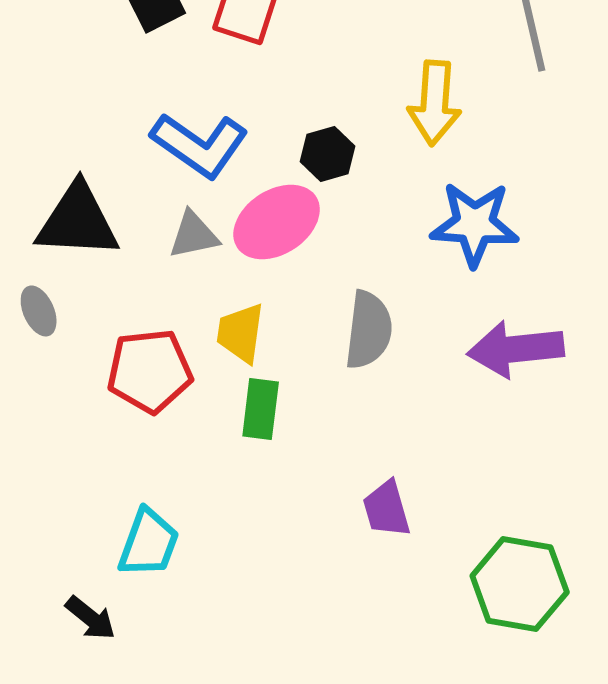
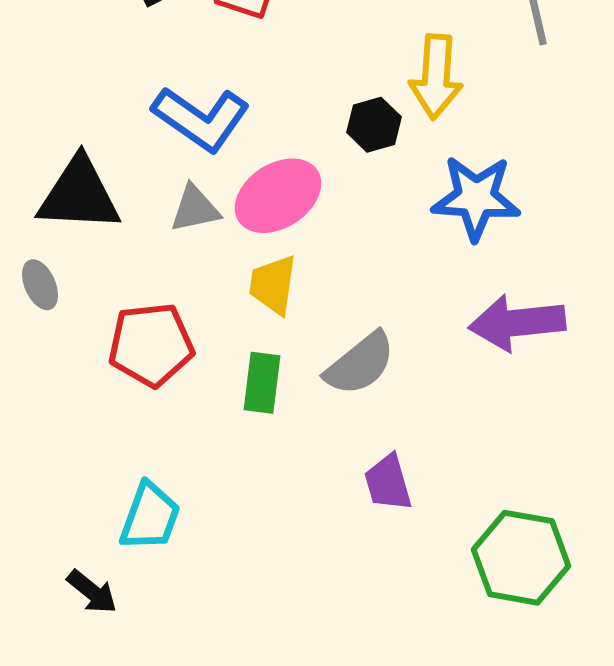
black hexagon: (328, 154) -> (374, 125), moved
gray semicircle: (369, 330) -> (360, 364), moved, turned 44
yellow trapezoid: (241, 333) -> (273, 285), moved

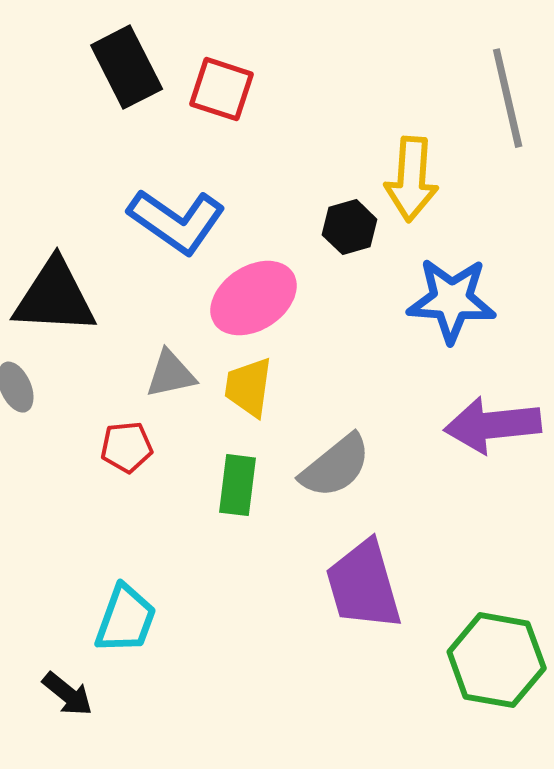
gray triangle: (195, 209) -> (171, 374), moved
red pentagon: (151, 345) -> (127, 447), size x0.6
purple trapezoid: (388, 483) -> (364, 585), size x1.6

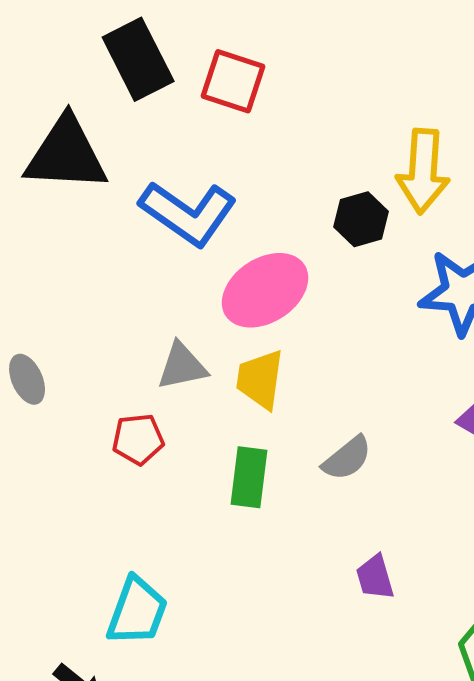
black triangle: (55, 297) -> (66, 154), moved
gray semicircle: (336, 466) -> (347, 458), size x0.7
purple trapezoid: (364, 585) -> (375, 577), size x0.5

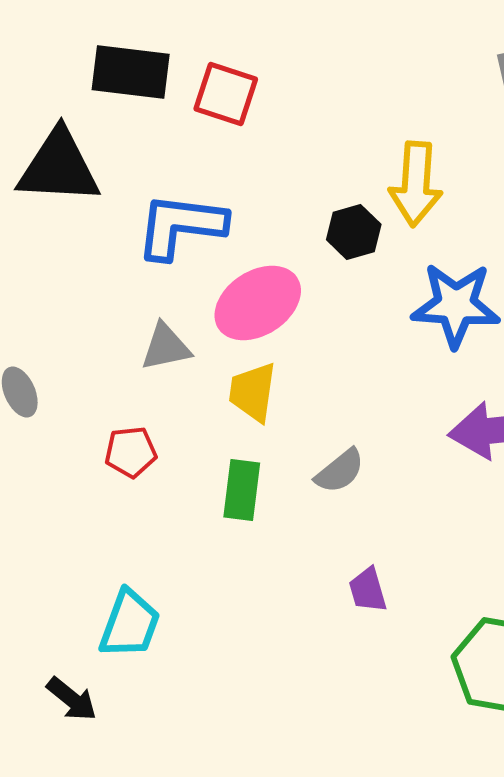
black rectangle: (138, 59) -> (131, 72), turned -56
blue L-shape: (188, 213) -> (181, 226), turned 152
gray triangle: (182, 366) -> (166, 347), moved

